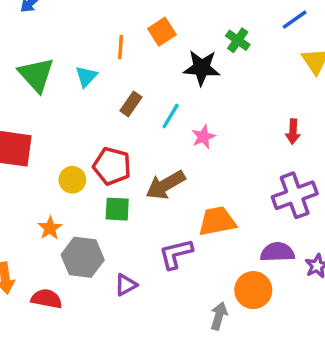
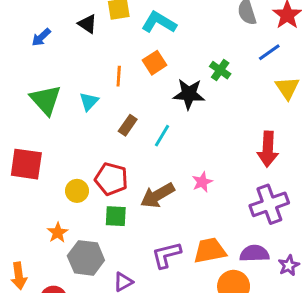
red arrow: (293, 132) -> (268, 149), size x1.6
pink star: (203, 137) -> (202, 182), moved
orange trapezoid: (217, 221) -> (210, 251), moved

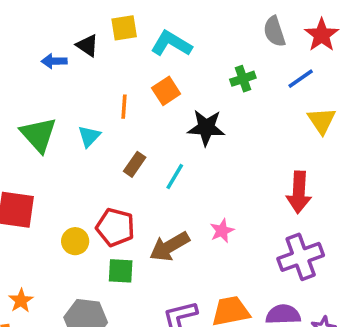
blue arrow: (41, 37) -> (54, 61), moved, turned 42
green cross: (220, 70) -> (243, 79), moved, turned 36
orange star: (58, 233) -> (21, 301), moved

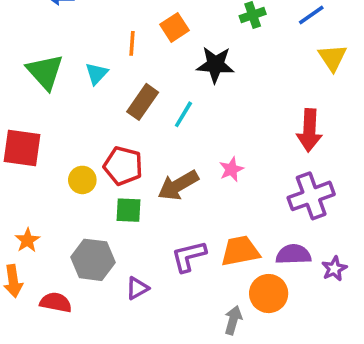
brown rectangle: (135, 164) -> (143, 102), size x1.4

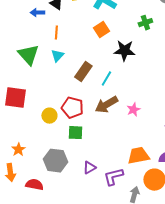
orange line: (132, 43) -> (56, 33), moved
brown arrow: (178, 185) -> (106, 105), moved
purple L-shape: (189, 256) -> (113, 177), moved
purple triangle: (137, 288) -> (89, 168), moved

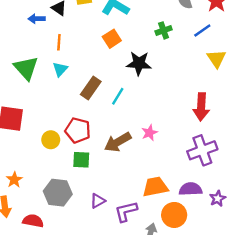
brown arrow: (106, 105) -> (118, 142), moved

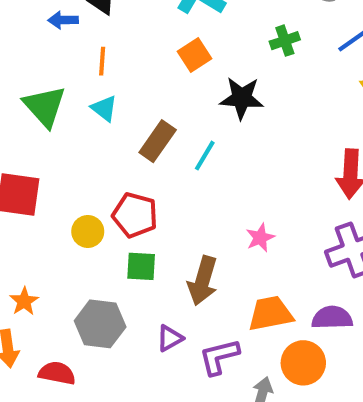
cyan triangle: (60, 69) -> (104, 108), turned -35
pink star: (149, 133) -> (260, 238), moved
brown arrow: (118, 142) -> (203, 281), moved, turned -44

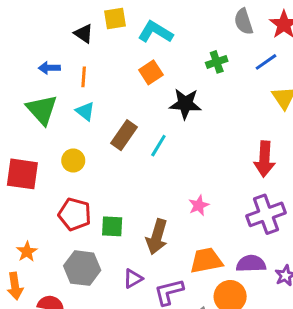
blue arrow: (63, 20) -> (49, 68), moved
red pentagon: (135, 215) -> (75, 214), moved
yellow circle: (88, 231) -> (73, 161), moved

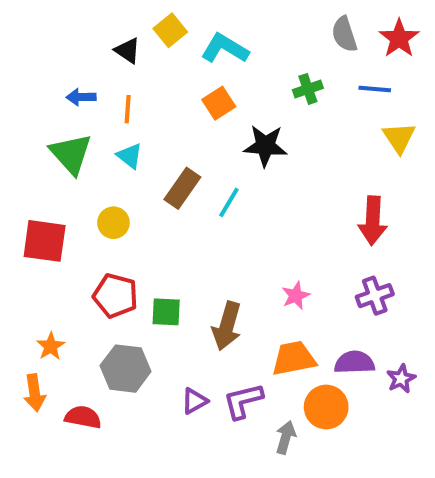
yellow square: (115, 19) -> (170, 30), turned -30
blue line: (266, 62) -> (375, 89), turned 40
pink star: (199, 205) -> (296, 296), moved
purple cross: (266, 214) -> (375, 296), size x0.7
purple triangle: (133, 279) -> (194, 401), moved

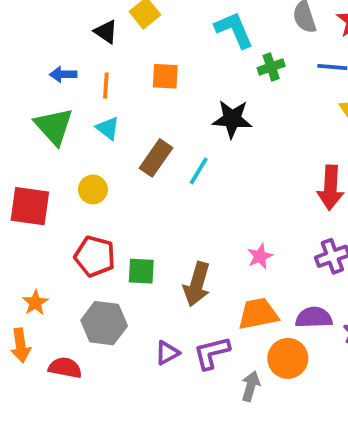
cyan L-shape: (225, 48) -> (234, 30), moved, turned 36
orange square: (219, 103) -> (165, 76), moved, turned 36

